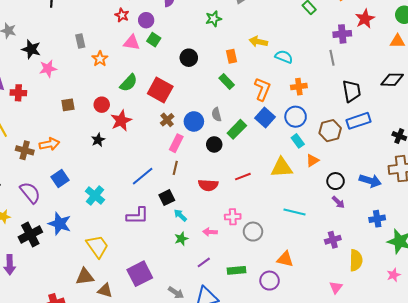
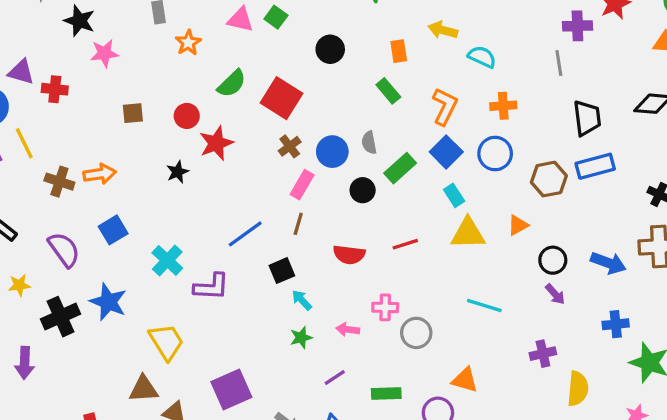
cyan rectangle: (298, 141) -> (454, 195), moved
purple L-shape: (137, 216) -> (211, 287), moved

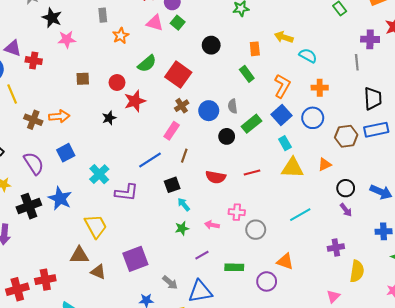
pink rectangle: (302, 185) -> (172, 131), moved
cyan line: (484, 306) -> (300, 215), turned -50

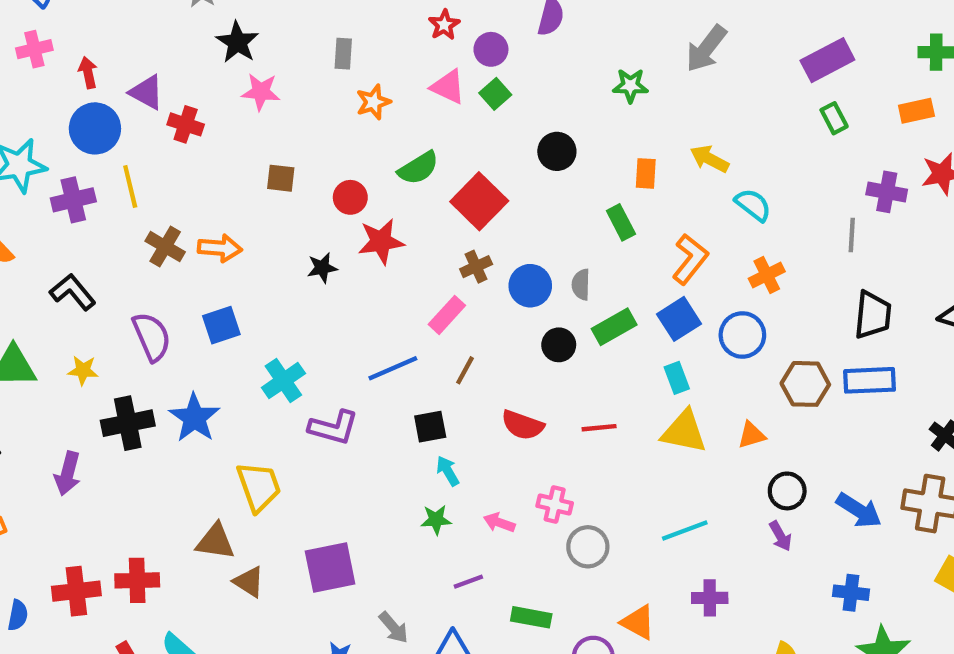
orange cross: (320, 88) -> (767, 275), turned -35
purple cross: (336, 247) -> (710, 598), moved

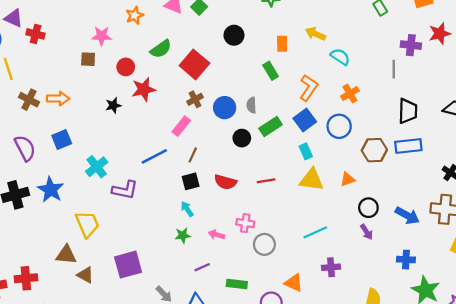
pink star: (261, 92) -> (102, 36), moved
black square: (430, 427) -> (191, 181), moved

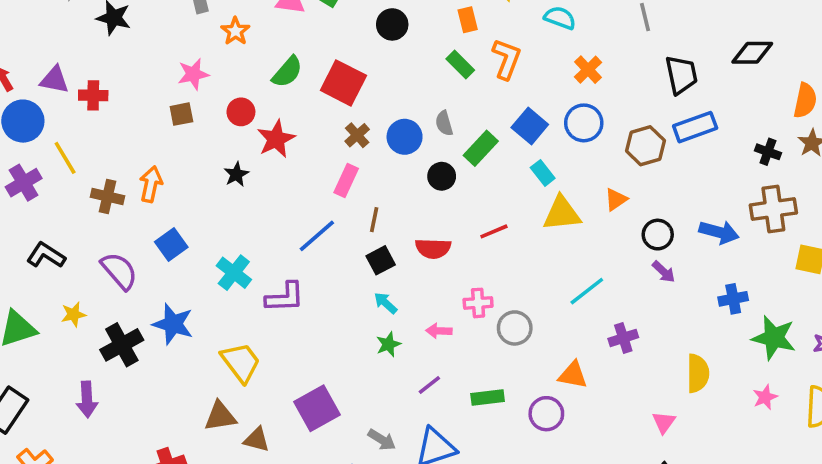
orange L-shape: (309, 88) -> (507, 59), moved
orange arrow: (58, 99) -> (151, 184), turned -65

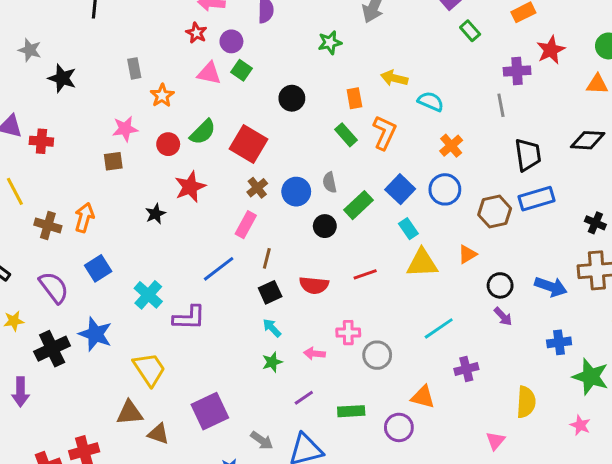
red circle: (241, 112) -> (168, 144), moved
pink star: (765, 397) -> (580, 425), turned -30

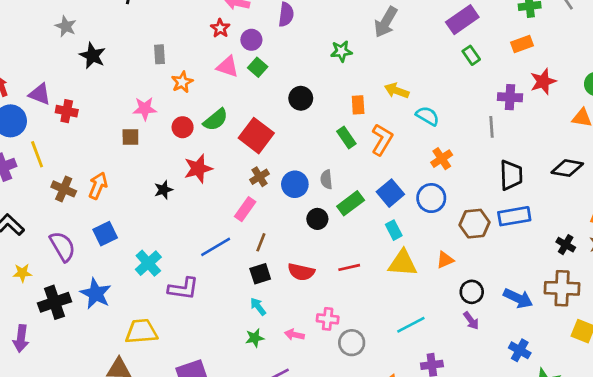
blue cross: (559, 342) -> (520, 350), turned 30
yellow trapezoid: (149, 369) -> (141, 331), turned -68

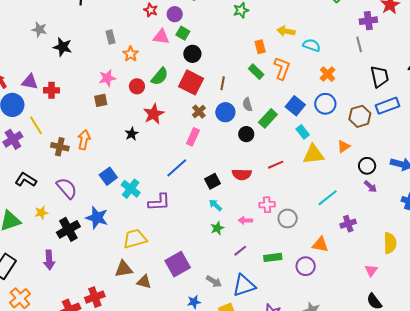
black circle: (301, 98) -> (192, 54), moved
blue square: (105, 234) -> (108, 176), moved
brown line: (261, 242) -> (223, 83), moved

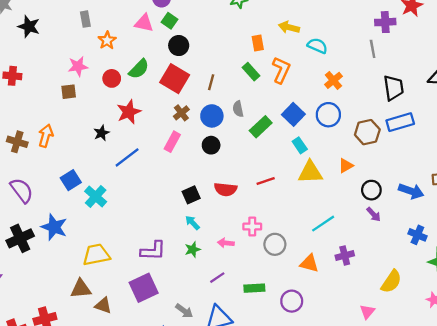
black circle: (246, 134) -> (211, 145), moved
blue line: (177, 168) -> (127, 157), moved
purple L-shape: (159, 202) -> (153, 251), moved
yellow semicircle: (390, 243) -> (391, 282), turned 30
orange triangle: (320, 244) -> (309, 263), moved

